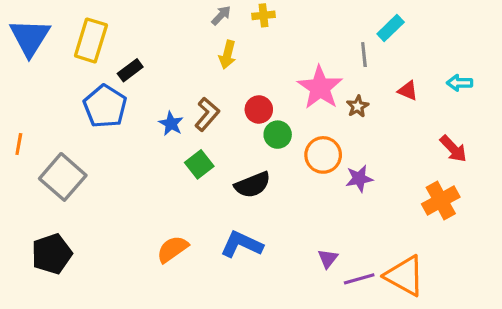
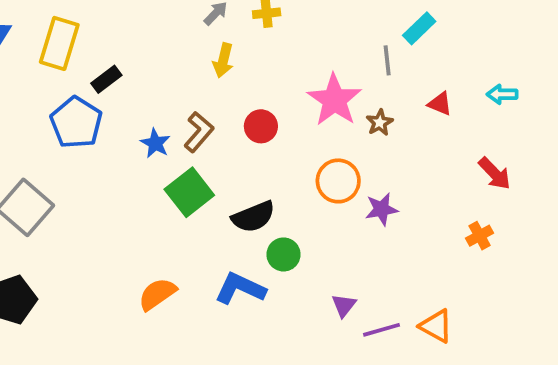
green circle: (278, 135) -> (284, 254), moved
green square: (199, 164) -> (189, 192), size x1.4
orange cross: (441, 200) -> (480, 236), size x0.6
orange triangle: (405, 276) -> (436, 326), size x0.7

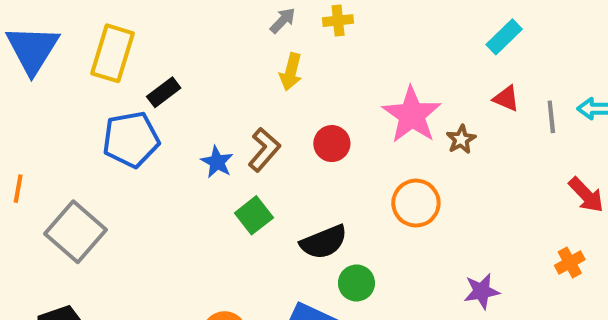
gray line: (387, 60) -> (551, 117), moved
red triangle: (440, 104) -> (506, 98), moved
blue pentagon: (76, 123) -> (131, 139), turned 30
green square: (189, 192) -> (254, 215), size x0.7
purple star: (382, 209) -> (482, 291), moved

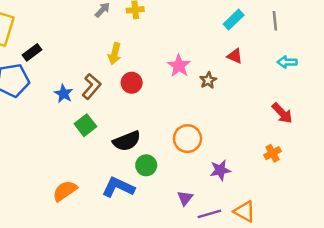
yellow arrow: (291, 72) -> (115, 54), moved
pink star: (412, 115) -> (179, 66), size x0.7
gray line: (551, 117) -> (275, 21), moved
orange circle: (416, 203) -> (187, 139), moved

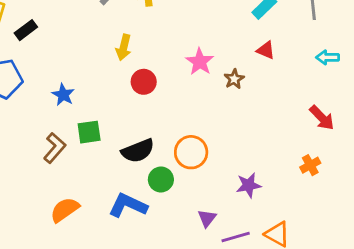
black rectangle: (32, 52) -> (26, 30), moved
brown L-shape: (92, 86) -> (55, 148), moved
green square: (85, 125) -> (89, 132), turned 30
orange circle: (187, 139) -> (191, 152), moved

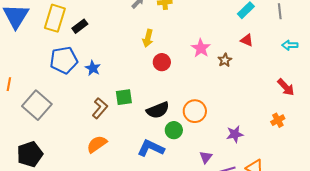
blue star: (63, 95) -> (93, 68), moved
orange semicircle: (65, 210) -> (97, 144), moved

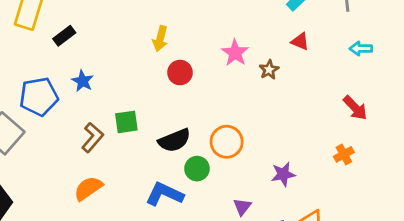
black rectangle: (80, 26) -> (64, 36), moved
blue pentagon: (64, 60) -> (39, 97), moved

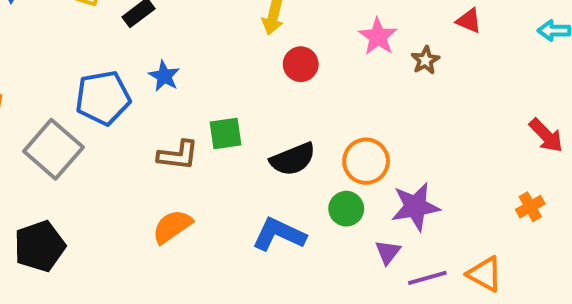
red arrow: (355, 108) -> (546, 135), moved
brown L-shape: (92, 138) -> (178, 155), turned 56
orange cross: (344, 154) -> (530, 207), moved
green circle: (197, 169) -> (346, 209), moved
purple star: (283, 174) -> (415, 207), moved, size x1.4

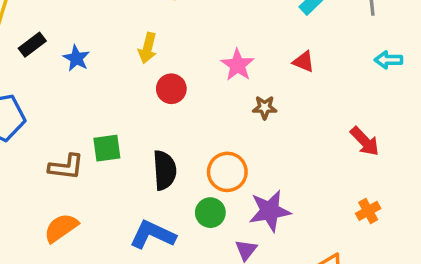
red triangle: (469, 21) -> (304, 62), moved
brown star: (425, 60) -> (265, 107), moved, turned 30
blue star: (164, 76) -> (76, 58), moved
red arrow: (546, 135) -> (365, 141), moved
black semicircle: (293, 159) -> (165, 170), turned -72

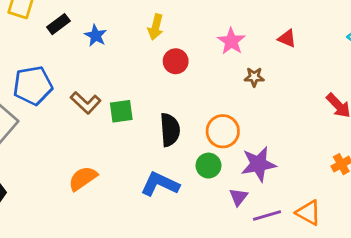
brown L-shape: (66, 167) -> (86, 103), moved, turned 36

